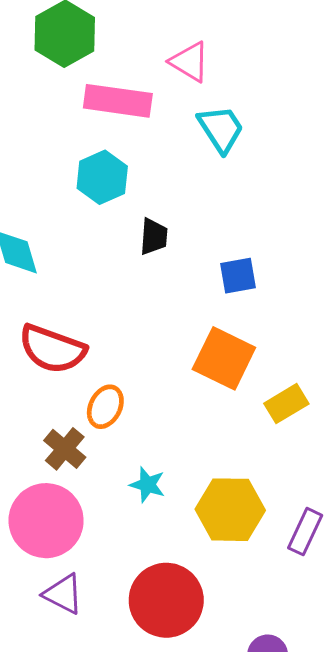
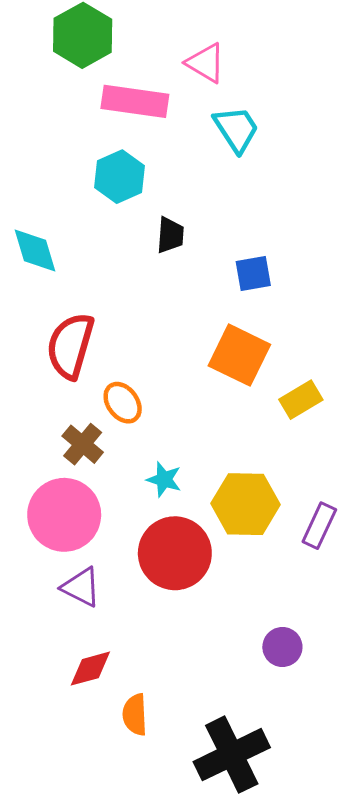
red semicircle: (52, 349) -> (70, 346), turned 86
orange ellipse: (105, 407) -> (123, 403), turned -63
red circle: (166, 600) -> (175, 553), moved

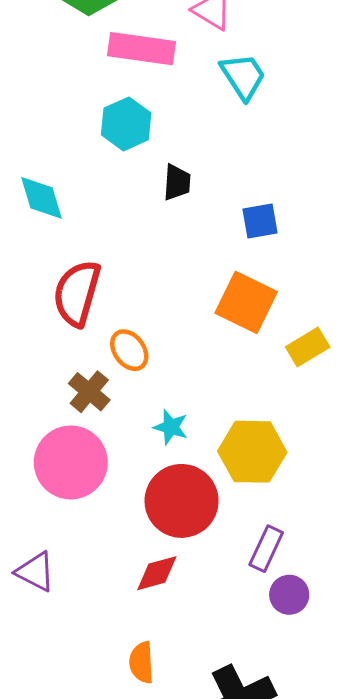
purple rectangle: (319, 526) -> (266, 549), moved
purple triangle: (81, 587) -> (35, 572), moved
red diamond: (90, 669) -> (157, 573), moved

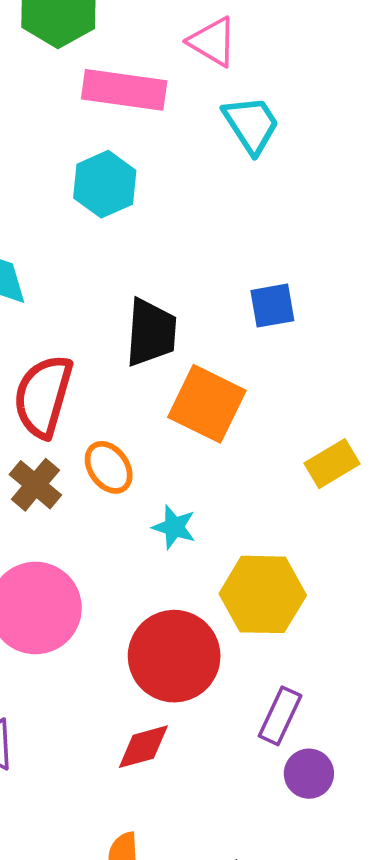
black trapezoid: (177, 182) -> (151, 333), moved, size x1.5
orange square: (246, 302) -> (207, 404), moved
brown cross: (89, 392) -> (35, 485), moved
cyan star: (171, 427) -> (174, 527), moved

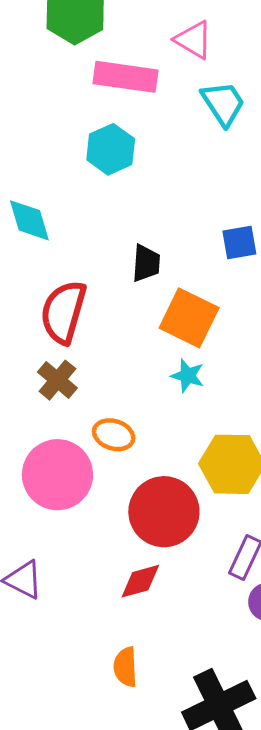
black trapezoid: (151, 333) -> (146, 263), size x0.7
orange ellipse: (109, 467) -> (114, 435), moved, turned -36
cyan star: (174, 527) -> (188, 376), moved

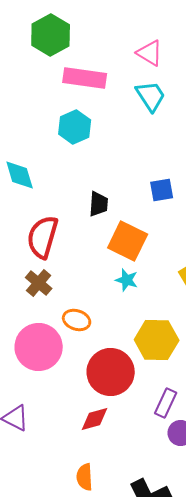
pink triangle: (194, 40) -> (150, 53), moved

